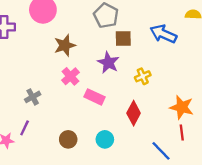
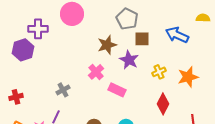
brown star: (65, 45) -> (107, 45), moved
orange star: (182, 107) -> (188, 77), moved, turned -30
red diamond: (134, 113) -> (163, 104), moved

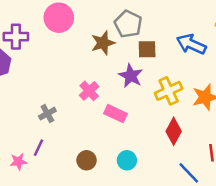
brown star: (107, 45) -> (103, 43), moved
yellow cross: (159, 72) -> (169, 91), size x1.5

